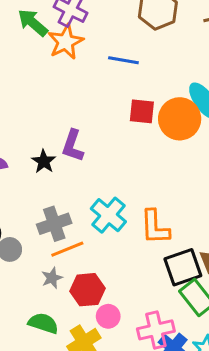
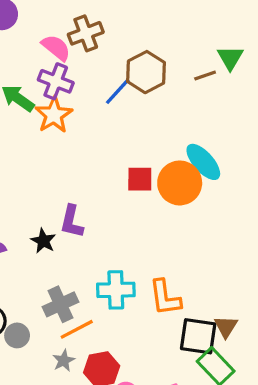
blue line: (123, 60) -> (118, 91), moved, turned -52
cyan cross: (108, 215) -> (116, 290), turned -36
black square: (183, 267) -> (198, 336), turned 33

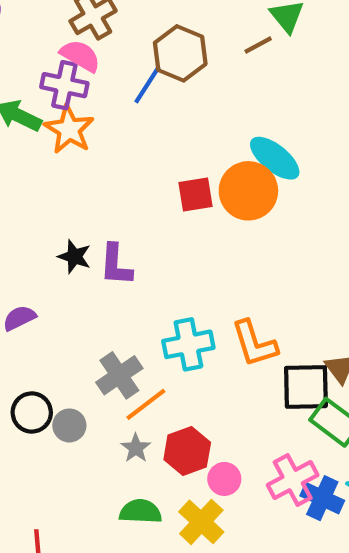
pink semicircle: (56, 48) -> (80, 56), moved
black star: (43, 241) -> (74, 257), moved

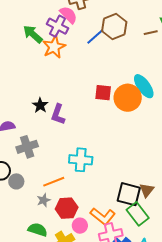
orange L-shape: (254, 344) -> (103, 216), moved, turned -50
gray cross: (119, 375) -> (27, 147), moved

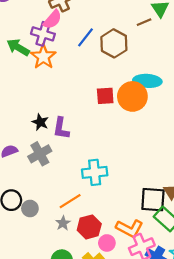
pink semicircle: (68, 15) -> (52, 20), turned 96
brown hexagon: (114, 27) -> (114, 43), moved
cyan ellipse: (144, 86) -> (147, 81), turned -40
gray cross: (27, 147) -> (40, 154), moved

